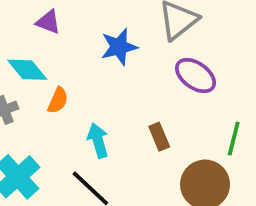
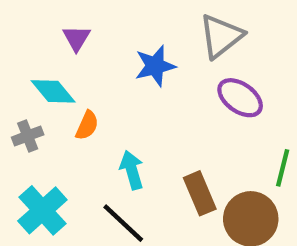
purple triangle: (48, 22) -> (76, 38), turned 40
brown rectangle: (159, 137) -> (200, 193), moved, size x1.4

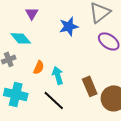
orange semicircle: (87, 125) -> (39, 67), moved
cyan cross: (42, 210) -> (16, 94), turned -35

